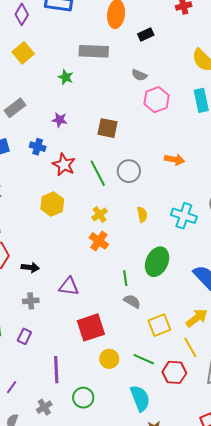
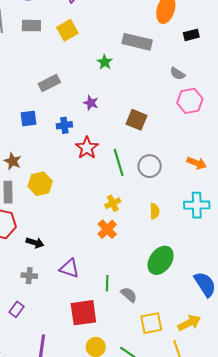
blue cross: (38, 147) -> (64, 125), turned -35
yellow hexagon: (52, 204) -> (40, 184), moved
cyan cross: (184, 216) -> (197, 205), moved, turned -30
green line: (125, 278) -> (107, 283), moved

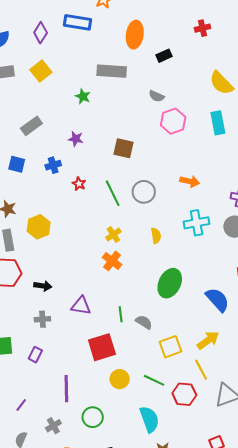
blue square: (29, 119) -> (17, 164), turned 30
red star: (87, 148) -> (79, 184), size x0.6

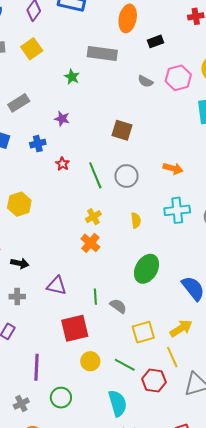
pink hexagon: (173, 121) -> (178, 78), moved
brown square: (123, 148) -> (122, 130), moved

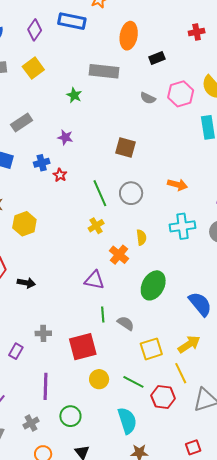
red star: (62, 164) -> (60, 175), moved
yellow cross: (93, 217) -> (96, 226), moved
orange cross: (90, 243) -> (119, 255), moved
purple triangle: (57, 286) -> (94, 280), moved
gray cross: (17, 297) -> (43, 333), moved

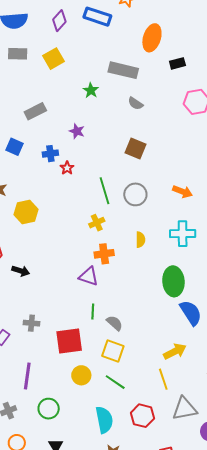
gray semicircle: (148, 98) -> (135, 103), moved
orange cross: (119, 255) -> (104, 254), moved, turned 36
green ellipse: (153, 285) -> (173, 281), moved, turned -40
yellow square: (151, 349) -> (113, 351), moved, turned 30
red hexagon: (163, 397) -> (142, 416), moved

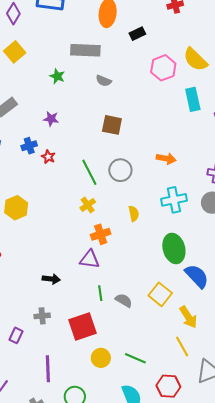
black arrow: (21, 271) -> (51, 279), moved
yellow square: (113, 351) -> (160, 294), moved, turned 30
yellow arrow: (175, 351) -> (188, 317), turned 95

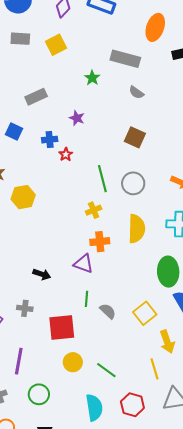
yellow semicircle: (134, 214) -> (137, 229), size x1.8

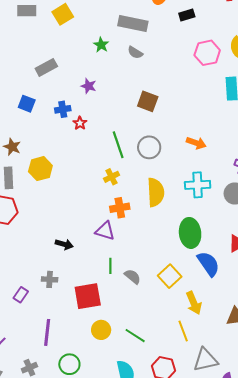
gray semicircle: (136, 92) -> (135, 53), moved

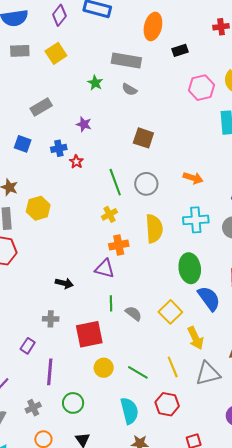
purple rectangle: (21, 295) -> (28, 346), moved
yellow line: (183, 331) -> (173, 367), moved
gray triangle: (205, 360) -> (208, 374), moved

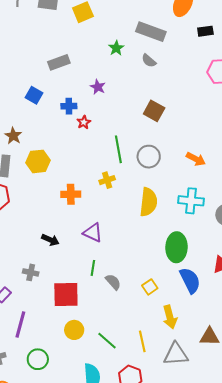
orange cross: (119, 245) -> (71, 194), moved
yellow square: (170, 312) -> (150, 287), size x0.7

